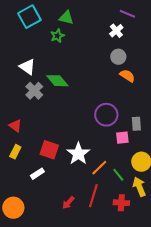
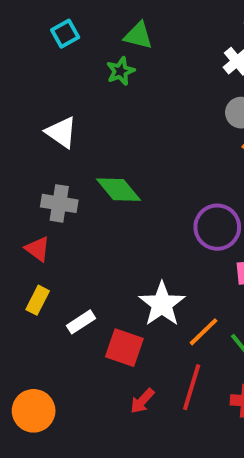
cyan square: (29, 17) -> (65, 34), size x0.6
green diamond: (57, 81) -> (119, 190), moved
gray cross: (34, 91) -> (59, 203), moved, turned -36
red square: (49, 150) -> (124, 348), moved
white rectangle: (37, 174) -> (81, 322), moved

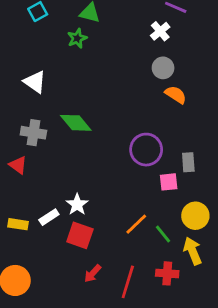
yellow rectangle: (38, 300) -> (18, 224), moved, turned 72
white star: (162, 304) -> (77, 204), moved, size x0.7
red line: (192, 387) -> (128, 282), moved

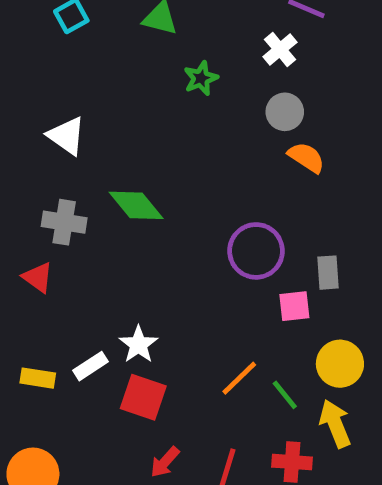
green star: (77, 38) -> (201, 78), moved

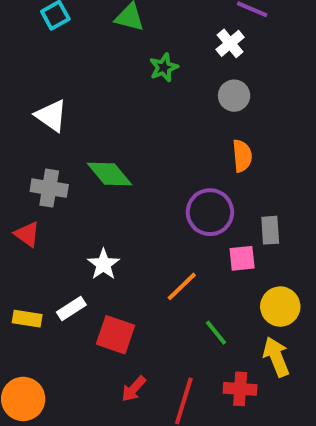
orange semicircle: (306, 157) -> (242, 156), moved, turned 52
white star: (138, 344) -> (103, 264), moved
orange line: (239, 378) -> (182, 286), moved
green line: (285, 395) -> (216, 333), moved

